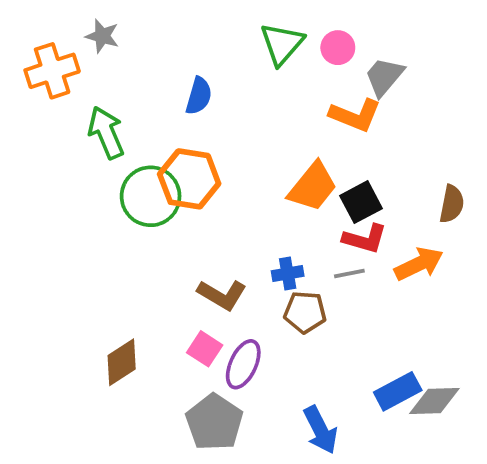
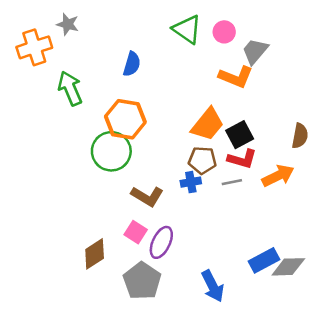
green triangle: (282, 44) -> (187, 29), turned -36
green circle: (151, 196) -> (111, 151), moved
brown pentagon: (305, 312) -> (202, 160), moved
brown diamond: (122, 362) -> (95, 254), moved

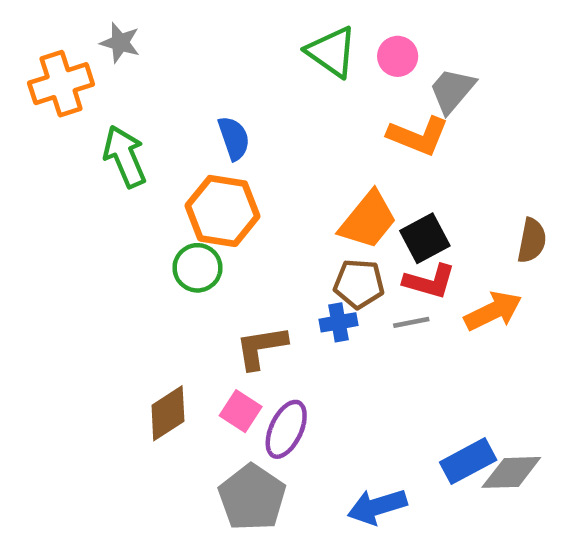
blue semicircle: (132, 64) -> (234, 138), moved, turned -35
green circle: (111, 151) -> (197, 268), size x0.7
brown L-shape: (147, 196) -> (261, 347), turned 140
brown diamond: (95, 254) -> (168, 413), moved
blue arrow: (213, 286) -> (377, 507), turned 100

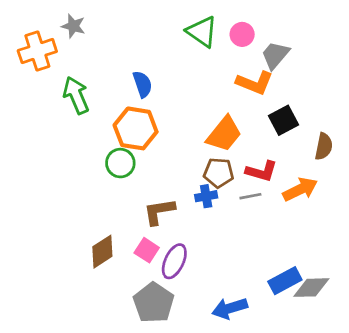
black square: (425, 238) -> (284, 120), moved

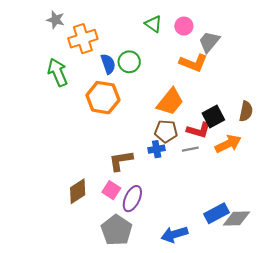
green triangle: (202, 32) -> (153, 24), size x0.7
orange cross: (37, 51) -> (83, 39), moved
black square: (284, 120) -> (213, 117), moved
green circle: (120, 163) -> (129, 62), moved

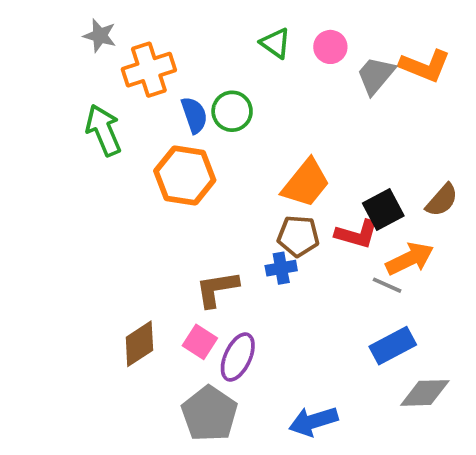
orange L-shape: (193, 63) -> (425, 66), moved
brown semicircle: (246, 111) -> (442, 200), turned 30
gray line: (190, 149) -> (387, 285), moved, turned 35
blue rectangle: (217, 213) -> (393, 346), moved

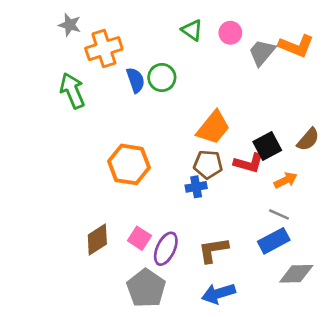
orange hexagon: (185, 176) -> (129, 164), moved
orange arrow: (410, 259) -> (286, 180), size x0.7
gray line: (387, 285) -> (279, 214), moved
brown L-shape: (217, 289) -> (213, 250), moved

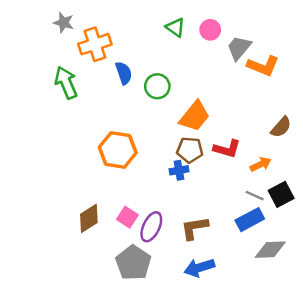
orange L-shape: (296, 46) -> (263, 66), moved
green circle: (162, 78) -> (157, 86), moved
black square: (267, 146) -> (281, 194), moved

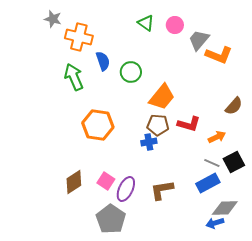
orange cross: (95, 44) -> (79, 37), turned 32
green arrow: (66, 83) -> (74, 77), moved
blue arrow: (199, 268) -> (215, 223), moved, size x0.7

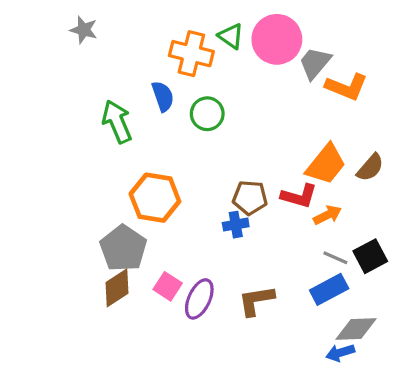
pink circle: (175, 25) -> (277, 39), size x1.8
orange cross: (79, 37) -> (191, 54), moved
orange trapezoid: (162, 97) -> (326, 164), moved
orange arrow: (217, 137) -> (328, 215), moved
gray pentagon: (111, 219) -> (123, 248), moved

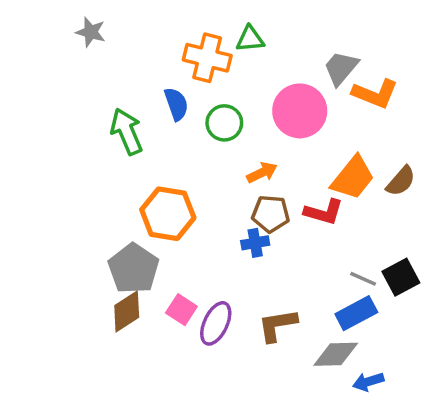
green triangle: (231, 36) -> (250, 39), turned -40
pink circle: (277, 39) -> (300, 111), moved
orange arrow: (328, 215) -> (262, 173), moved
gray diamond: (356, 329) -> (336, 354), moved

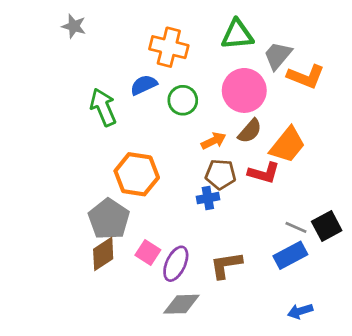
green triangle: (250, 39) -> (237, 35), moved, size x1.4
blue semicircle: (176, 104) -> (144, 85), turned -96
brown semicircle: (401, 181) -> (250, 131), moved
gray diamond: (336, 354) -> (181, 304), moved

